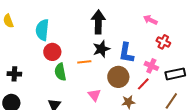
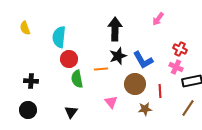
pink arrow: (150, 20) -> (158, 19), moved, turned -80
blue L-shape: (126, 53) -> (143, 60), turned -40
pink cross: (151, 66) -> (176, 67), moved
red line: (143, 84) -> (160, 91), turned -48

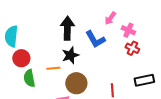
blue L-shape: (143, 60) -> (95, 39), moved
pink cross: (176, 67) -> (128, 30), moved
brown circle: (135, 84) -> (76, 83), moved

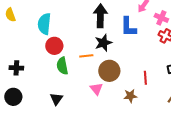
blue L-shape: (95, 39) -> (128, 27), turned 30

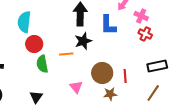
brown circle: (109, 71) -> (102, 73), moved

